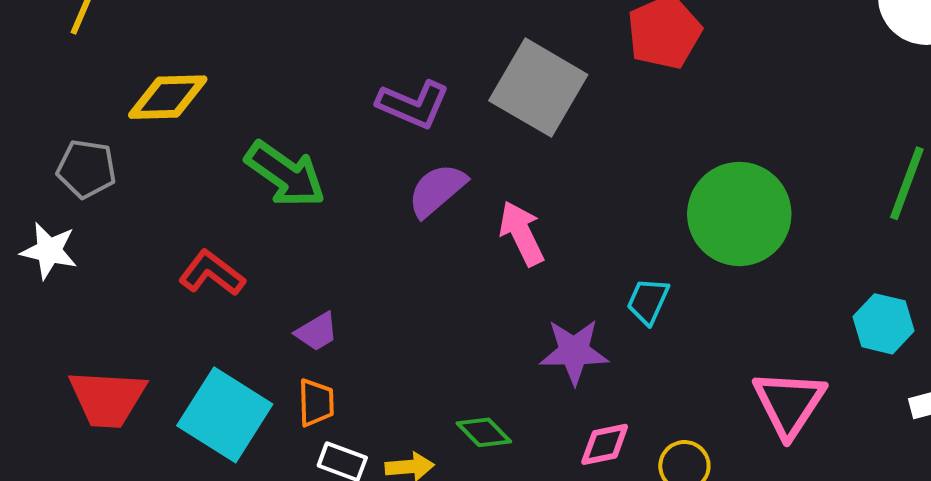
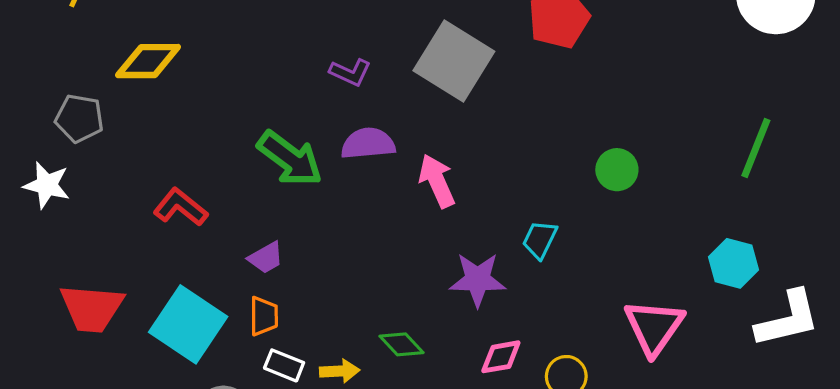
purple L-shape: (413, 104) -> (350, 72), size x0.7
green arrow: (285, 174) -> (290, 159), moved
purple semicircle: (437, 190) -> (368, 144), turned 34
green circle: (739, 214) -> (617, 170), size x0.5

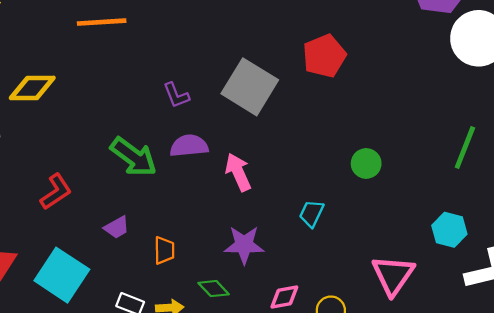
purple L-shape: (350, 72) -> (176, 95), turned 44
red L-shape: (180, 207) -> (56, 192), turned 108
purple star: (478, 280) -> (244, 245), moved
orange trapezoid: (264, 316) -> (164, 250), moved

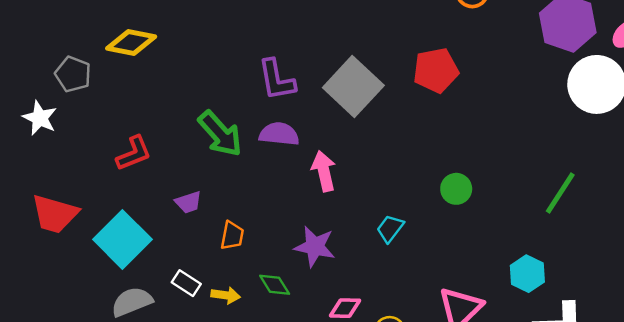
purple L-shape: (176, 95) -> (277, 80), size x1.5

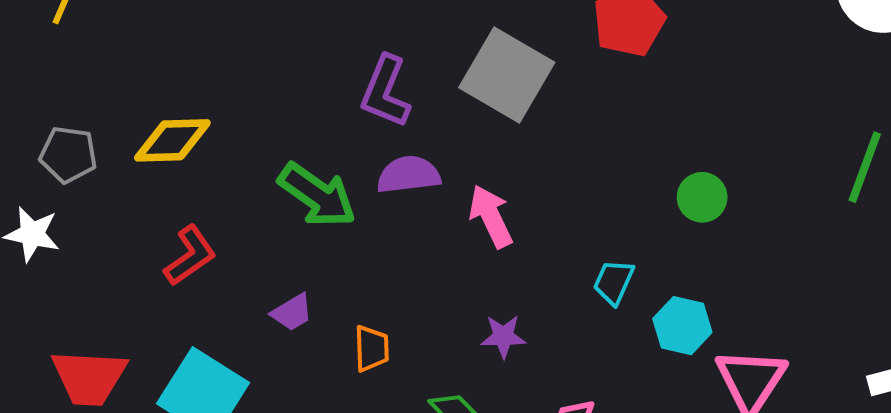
yellow diamond: (131, 42) -> (172, 140), moved
purple L-shape: (277, 80) -> (385, 92), turned 45
purple star: (315, 246) -> (503, 336), size x0.7
cyan hexagon: (527, 274) -> (682, 326), moved

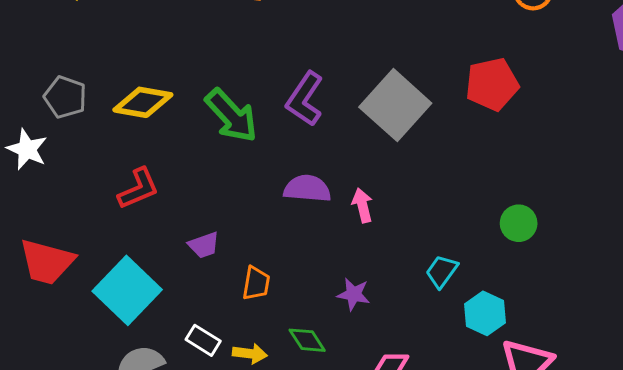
purple semicircle: (409, 175) -> (307, 189), moved
green arrow: (317, 195) -> (231, 116), moved
pink arrow: (491, 216) -> (362, 205), size x0.7

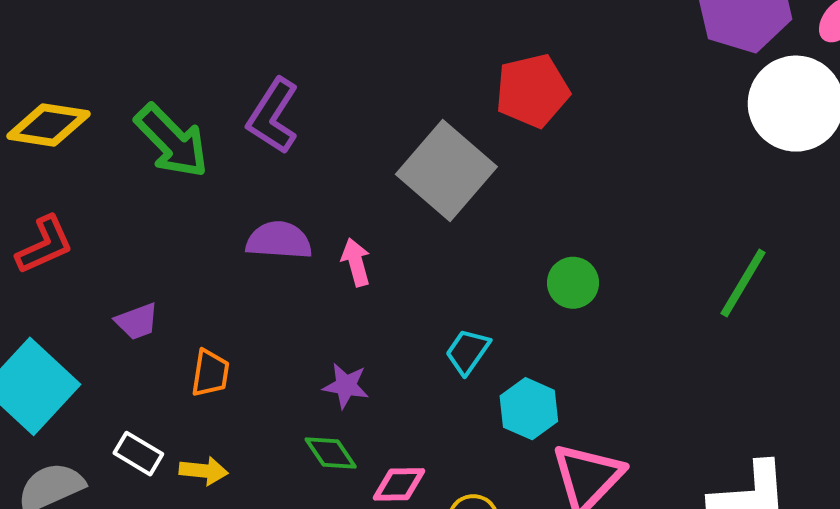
gray square: (395, 105) -> (446, 171), moved
green diamond: (307, 340) -> (331, 453), moved

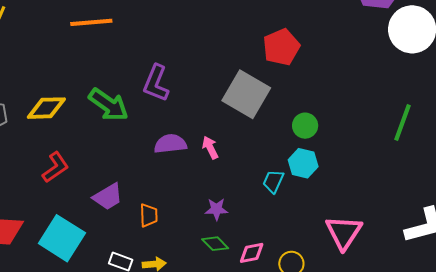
green circle: (573, 283) -> (305, 126), moved
purple trapezoid: (137, 321) -> (108, 197), size x1.4
cyan hexagon: (529, 409) -> (303, 163), moved

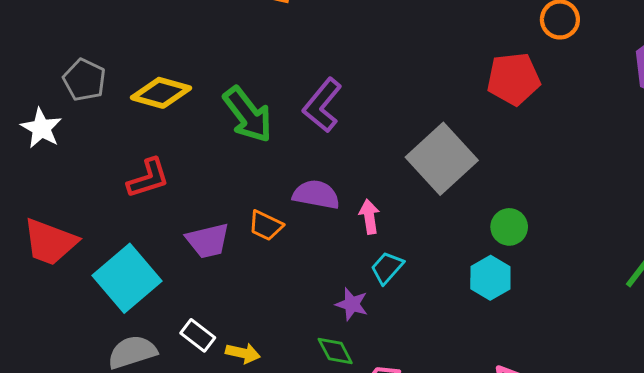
red pentagon: (281, 47) -> (514, 79), moved
cyan trapezoid: (273, 181) -> (387, 268), moved
orange trapezoid: (149, 215) -> (266, 226), moved, turned 100

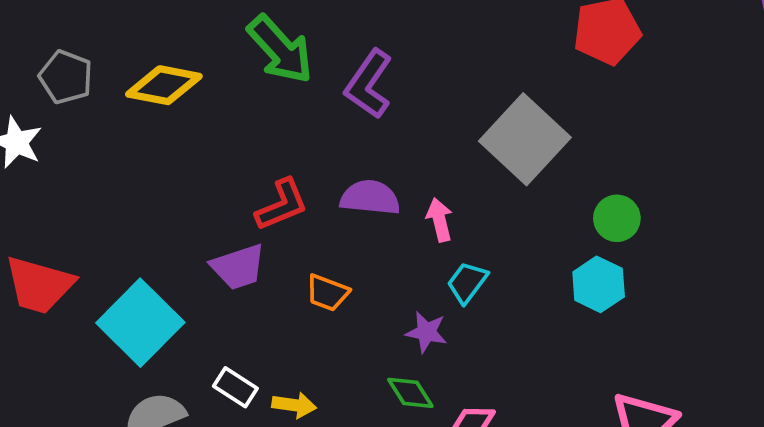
green arrow: (248, 115) -> (280, 49), moved
red L-shape: (148, 178) -> (282, 205), moved
orange trapezoid: (266, 226) -> (327, 293), moved

